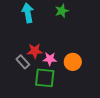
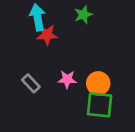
red star: (35, 51) -> (47, 35), moved
green square: (45, 78) -> (100, 105), moved

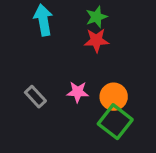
red star: (47, 35) -> (96, 40), moved
green square: (100, 105) -> (115, 122), turned 32

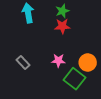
pink star: (78, 92) -> (58, 60), moved
orange circle: (114, 97) -> (88, 63), moved

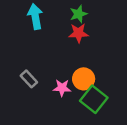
pink star: (58, 60) -> (62, 88), moved
orange circle: (88, 63) -> (84, 79), moved

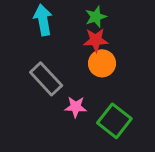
gray rectangle: (29, 79) -> (46, 79), moved, size x1.5
orange circle: (84, 79) -> (102, 63), moved

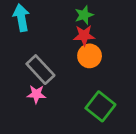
cyan arrow: (43, 20) -> (21, 18), moved
pink star: (76, 107) -> (36, 94), moved

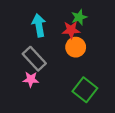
green star: (84, 15) -> (79, 17), moved
cyan arrow: (21, 18) -> (39, 25), moved

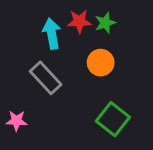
red star: (71, 30) -> (79, 21), moved
pink star: (31, 79) -> (17, 121), moved

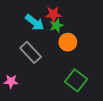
green star: (105, 23) -> (56, 26), moved
cyan arrow: (52, 34) -> (35, 22), turned 138

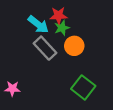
gray rectangle: (31, 52) -> (45, 48), moved

